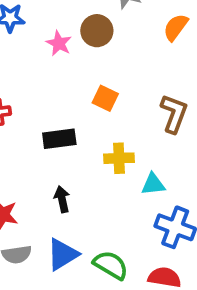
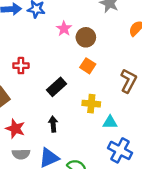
brown circle: (97, 31) -> (86, 37), moved
black rectangle: (59, 139) -> (56, 87), turned -42

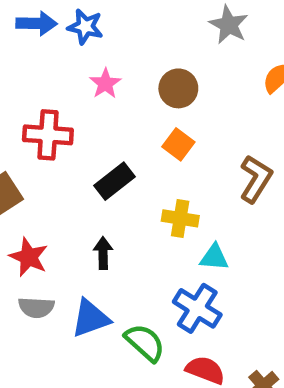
pink star: (64, 29) -> (105, 84), moved
red cross: (21, 66) -> (48, 135), size x1.5
blue cross: (120, 150) -> (197, 308), moved

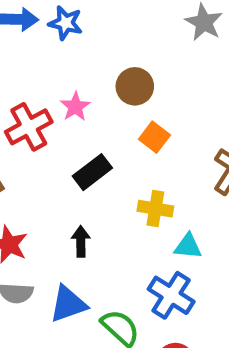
pink star: (105, 84) -> (75, 107), moved
brown circle: (178, 88) -> (135, 86), moved
red cross: (48, 135) -> (29, 127), turned -33

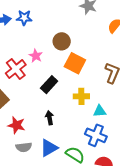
orange square: (154, 137) -> (75, 63), size x1.5

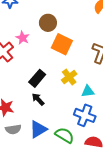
black rectangle: (49, 85) -> (37, 78), moved
yellow cross: (81, 96) -> (69, 77), turned -35
black arrow: (50, 118) -> (38, 99), turned -32

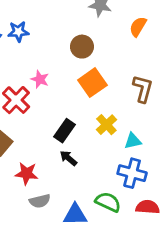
brown circle: (48, 23) -> (82, 47), moved
orange square: (62, 44) -> (92, 83), turned 35
blue triangle: (38, 129) -> (75, 215), moved, turned 36

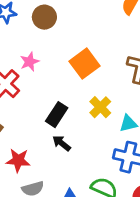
brown circle: (82, 47) -> (44, 17), moved
pink star: (40, 79) -> (30, 62), turned 30

